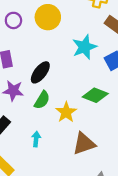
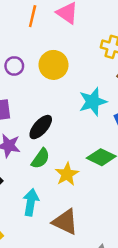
cyan arrow: (36, 139) -> (31, 202), size x1.5
brown triangle: (84, 144) -> (65, 222), moved, turned 40

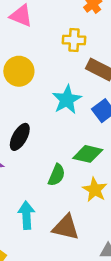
green semicircle: (41, 159) -> (57, 175), moved
yellow star: (67, 174) -> (95, 190), moved

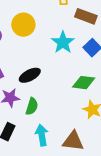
black ellipse: (20, 137) -> (30, 75), turned 40
green semicircle: (57, 175) -> (32, 106), moved

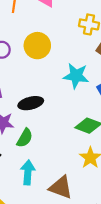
cyan star: (63, 42) -> (76, 76), turned 30

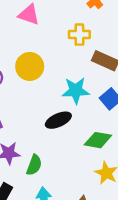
black ellipse: (31, 103) -> (58, 120), moved

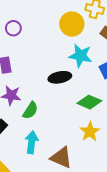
yellow circle: (30, 66) -> (72, 24), moved

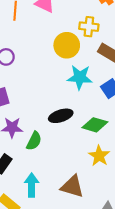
black ellipse: (60, 77) -> (61, 116), moved
cyan arrow: (32, 142) -> (32, 185), moved

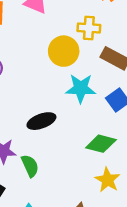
black ellipse: (61, 116) -> (41, 121), moved
green semicircle: (34, 141) -> (30, 166), turned -48

